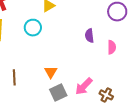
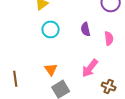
cyan circle: (33, 28) -> (51, 29), moved
pink arrow: (84, 86) -> (90, 68), moved

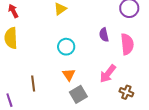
cyan circle: (51, 29) -> (66, 47), moved
pink semicircle: (109, 38) -> (127, 44), size x1.5

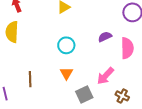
purple semicircle: (104, 35) -> (105, 37), turned 72
gray square: (78, 94) -> (84, 95), moved

